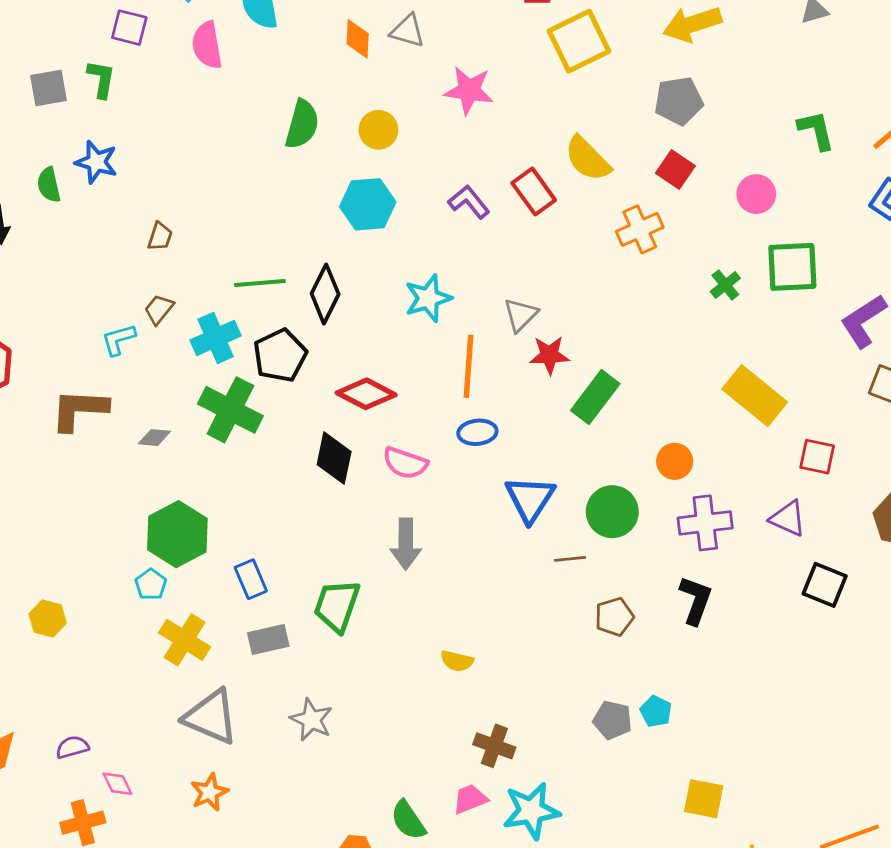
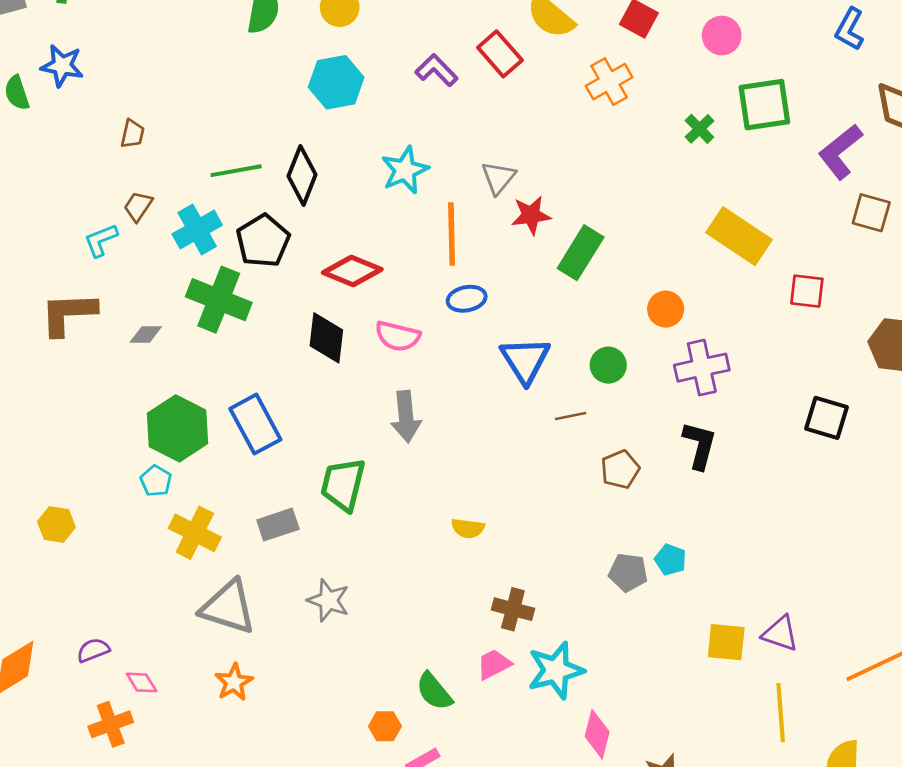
green circle: (612, 512) -> (608, 365), size x0.7
purple triangle: (788, 519) -> (780, 634), moved
blue rectangle: (251, 579) -> (255, 424), moved, size x1.5

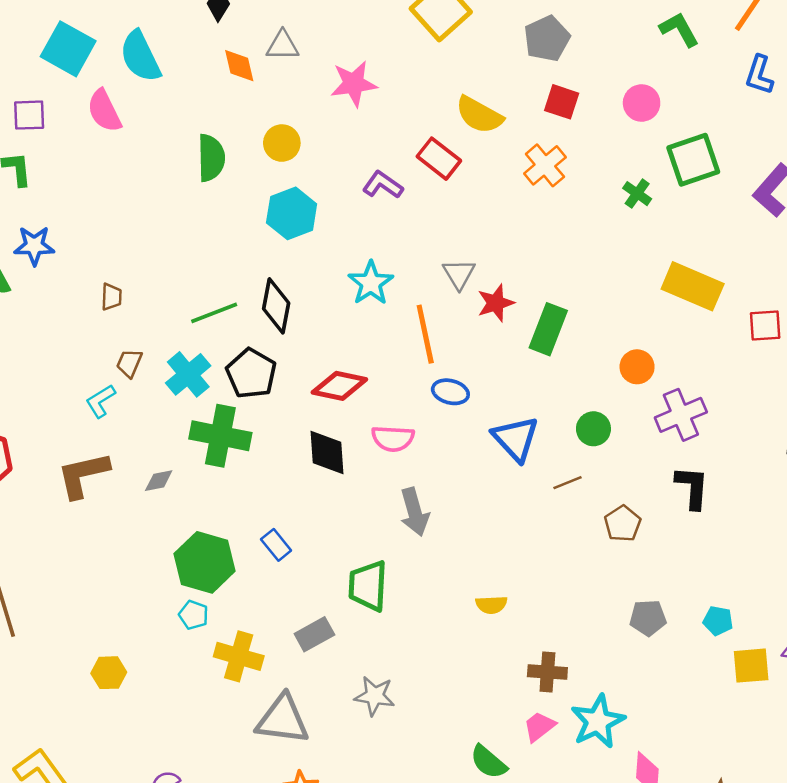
blue ellipse: (467, 299) -> (450, 392), turned 36
blue rectangle: (255, 424) -> (276, 545), size x0.6
cyan pentagon: (670, 560) -> (718, 621), moved

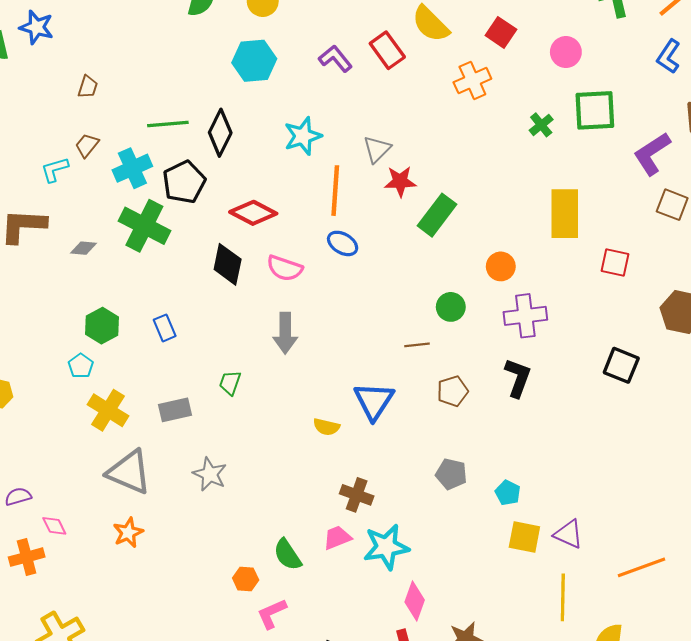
yellow rectangle: (693, 286) -> (565, 214), turned 51
blue triangle: (516, 439) -> (374, 401), moved
green hexagon: (205, 562) -> (102, 326), size x0.7
green trapezoid: (368, 586) -> (230, 383), size x0.6

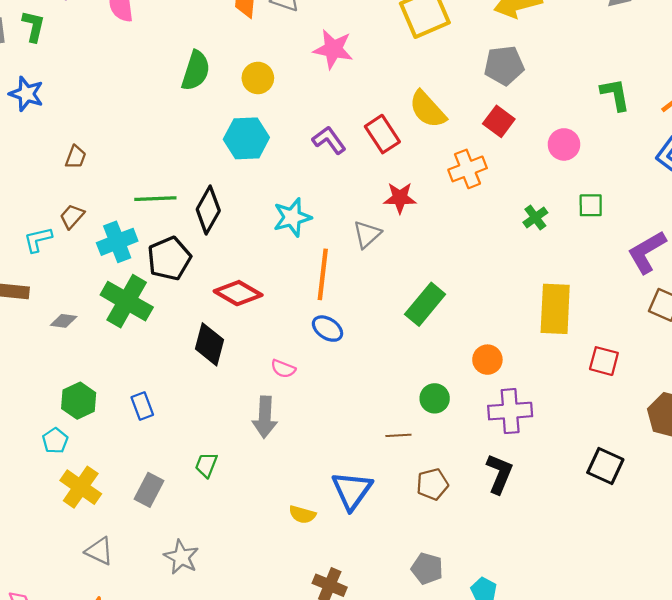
green square: (595, 110) -> (591, 205), size x0.6
red star: (400, 181) -> (400, 198), moved
pink semicircle: (285, 268) -> (283, 369), moved, size x0.7
gray rectangle: (175, 410) -> (149, 490), turned -52
gray triangle: (129, 472) -> (99, 551), size x0.6

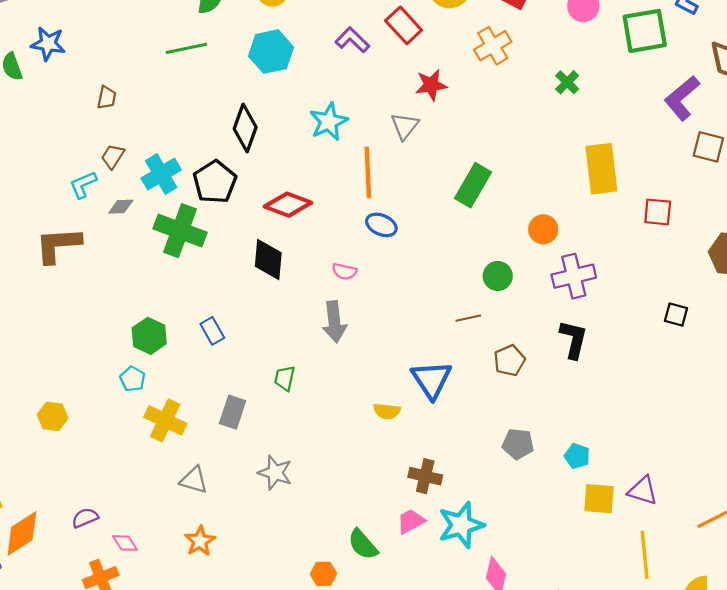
green line: (155, 199) -> (186, 48), moved
green square: (591, 205) -> (645, 31), moved, size x1.8
gray diamond: (64, 321) -> (121, 207), moved
black square: (605, 466) -> (676, 315), size x0.7

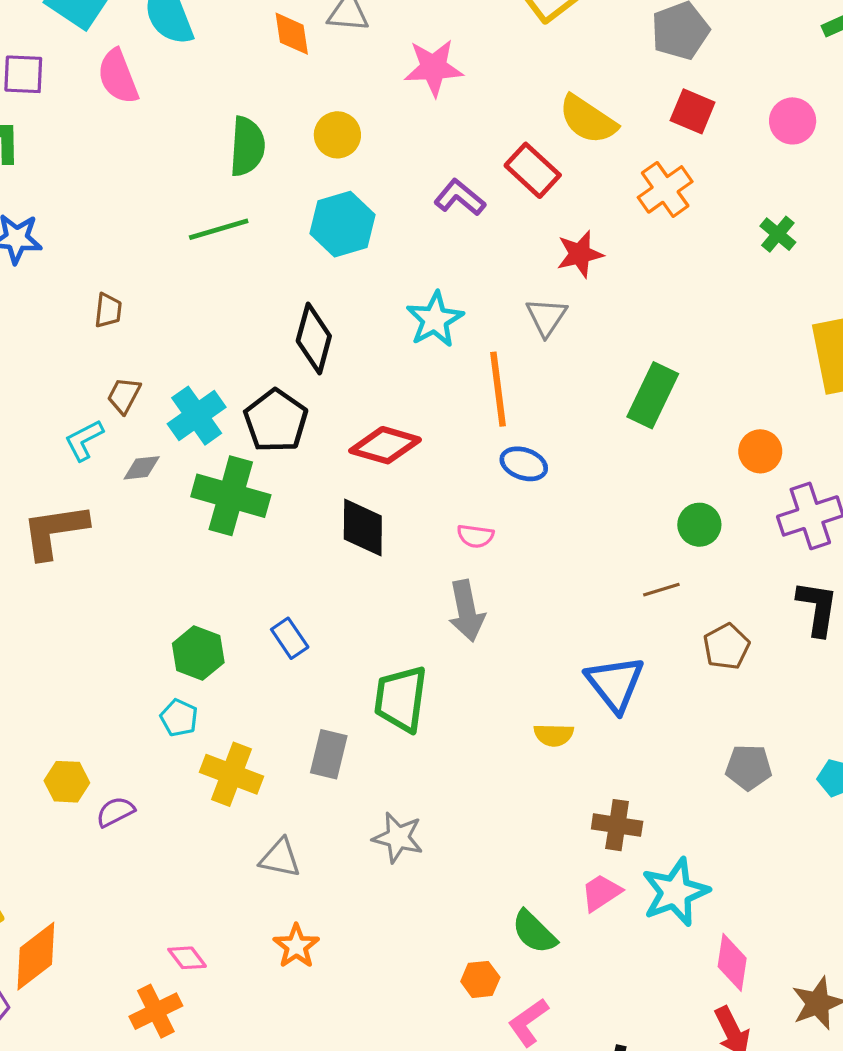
green trapezoid: (285, 378) -> (401, 699), size x1.8
purple semicircle: (85, 518) -> (115, 812), moved

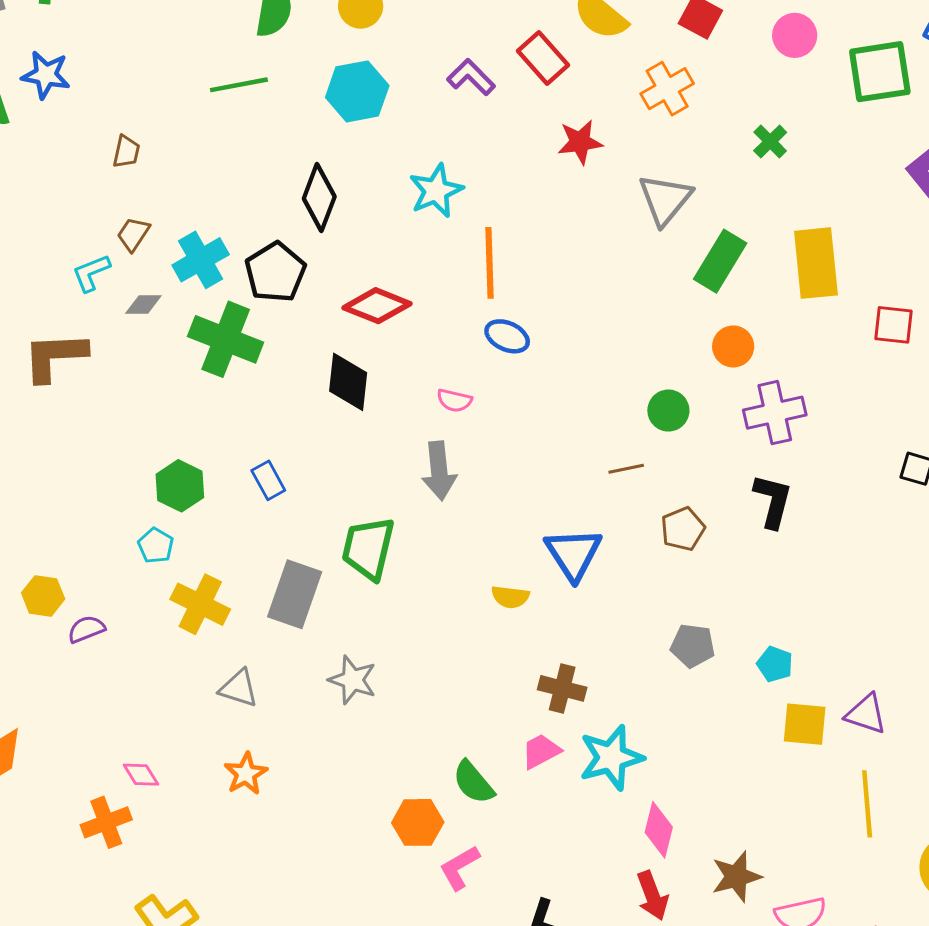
gray triangle: (546, 317) -> (665, 199), moved, size x1.4
green rectangle: (653, 395) -> (720, 261), moved
gray rectangle: (329, 754) -> (295, 594), size x1.4
orange hexagon: (480, 979) -> (418, 822), size x1.4

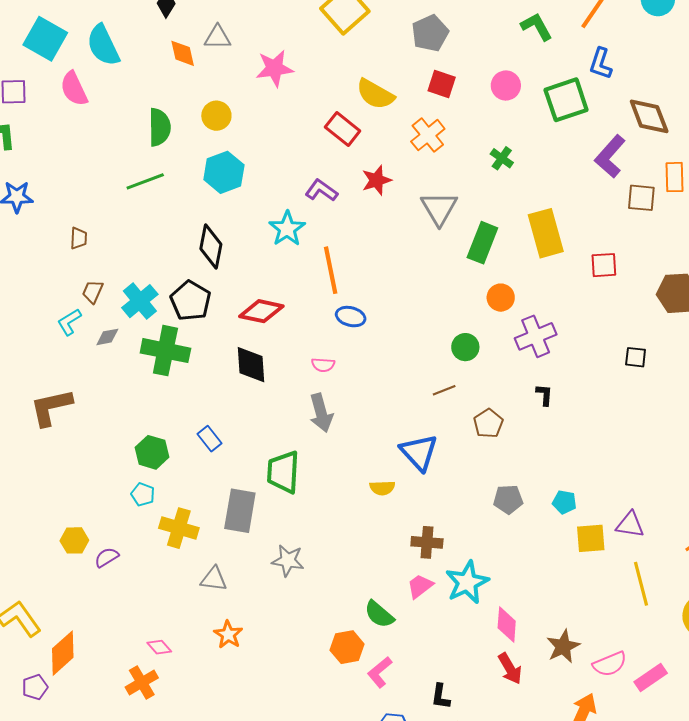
purple L-shape: (471, 77) -> (321, 190), moved
brown L-shape: (55, 356) -> (51, 407), moved
black L-shape: (773, 501) -> (544, 395), size x0.6

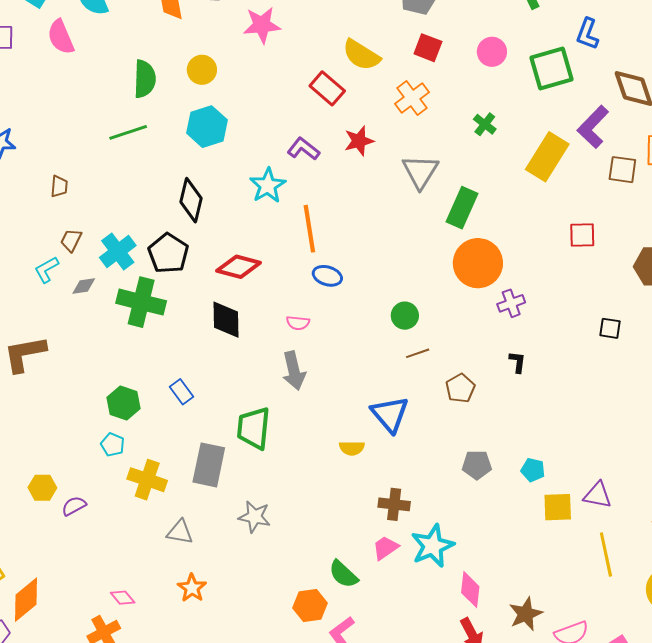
yellow rectangle: (546, 233) -> (547, 157), moved, turned 45
orange circle: (501, 298) -> (478, 263), size x1.8
purple cross: (536, 336) -> (511, 303), size x0.7
green circle: (465, 347) -> (405, 316), moved

